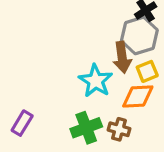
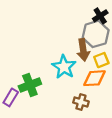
green cross: (86, 128) -> (30, 85), moved

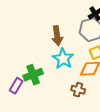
brown arrow: (83, 50) -> (57, 36), moved

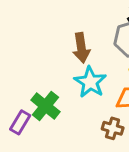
green cross: (33, 75) -> (45, 106), turned -30

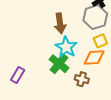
green cross: (45, 106) -> (59, 64), moved

